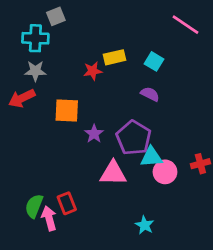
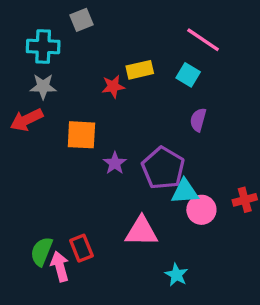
gray square: (56, 16) -> (81, 20), moved
pink line: (185, 25) -> (203, 40), moved
purple semicircle: (150, 94) -> (198, 120), moved, turned -102
pink triangle: (113, 173) -> (141, 231), moved

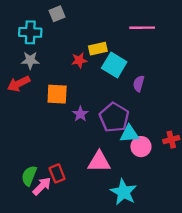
pink line: (203, 40) -> (142, 28), turned -35
cyan square: (188, 75) -> (114, 65), moved, size x1.5
pink arrow: (60, 266) -> (42, 186), turned 60
cyan star: (176, 275) -> (123, 192), size x1.6

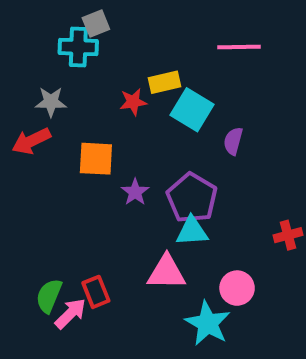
cyan cross: (30, 32) -> (78, 47), moved
cyan triangle: (129, 134) -> (192, 231), moved
pink circle: (141, 147) -> (237, 288), moved

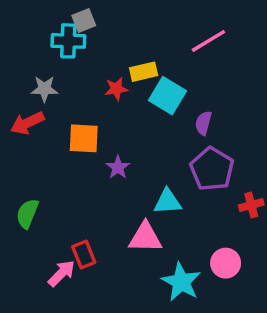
pink line: (239, 47) -> (208, 41), turned -30
purple pentagon: (192, 198) -> (212, 169), moved
pink circle: (237, 288) -> (226, 263), moved
green semicircle: (49, 296) -> (27, 214), moved

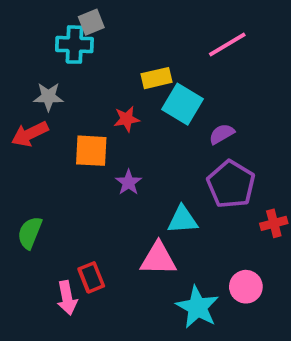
red star: (116, 89) -> (127, 119), moved
purple semicircle: (203, 123) -> (222, 134), turned 45
pink arrow: (62, 273) -> (67, 298), turned 124

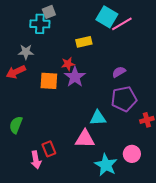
cyan square: (183, 104) -> (107, 17), moved
purple star: (129, 182) -> (75, 77), moved, size x1.5
purple pentagon: (231, 184) -> (124, 99), turned 30

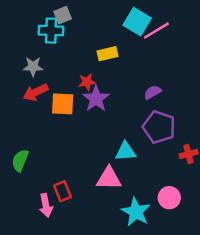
red arrow: (16, 72) -> (36, 92), moved
purple pentagon: (124, 99) -> (159, 127), turned 30

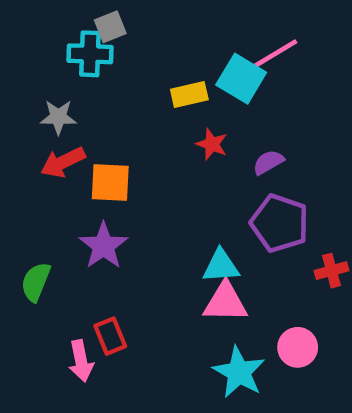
cyan square: (137, 22) -> (241, 79), moved
red star: (87, 82) -> (212, 144), moved, turned 30
purple star: (96, 99) -> (103, 246), moved
pink triangle: (109, 178) -> (225, 302), moved

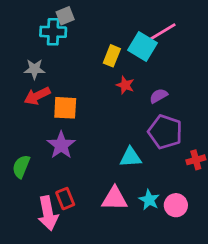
yellow rectangle: (189, 94) -> (112, 56), turned -55
pink triangle: (225, 302) -> (115, 199), moved
pink arrow: (81, 361) -> (48, 213), size x1.4
cyan star: (239, 372) -> (149, 200), moved, size x0.7

